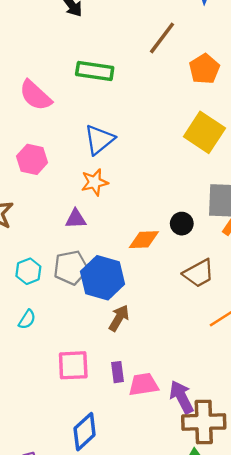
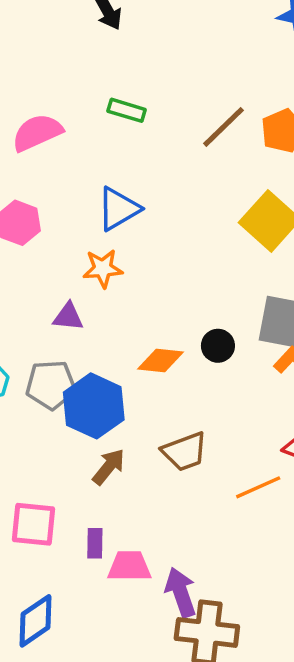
brown line: (162, 38) -> (224, 127), moved
green rectangle: (95, 71) -> (127, 110), size x0.7
pink semicircle: (35, 95) -> (37, 133), turned 105
brown trapezoid: (199, 273) -> (185, 452), moved

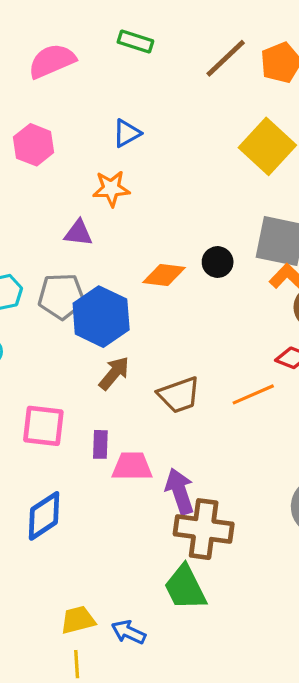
blue triangle: (118, 209) -> (127, 133), size x0.7
brown trapezoid: (185, 452) -> (179, 395), moved

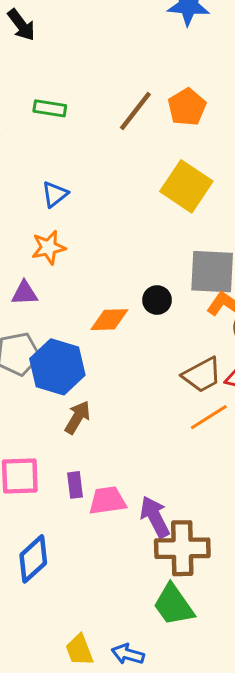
brown trapezoid: (179, 395) -> (202, 375), moved
yellow trapezoid: (78, 620) -> (79, 650), turned -88

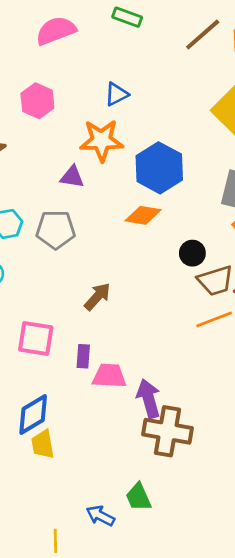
orange star: (48, 247) -> (101, 140), size x1.4
black circle: (157, 300) -> (192, 253), moved
blue hexagon: (57, 367) -> (159, 168), moved
green trapezoid: (174, 605) -> (138, 497), moved, size x0.7
yellow trapezoid: (79, 650) -> (43, 444), moved

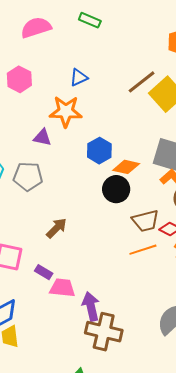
brown line: (203, 34) -> (142, 82), moved
blue hexagon: (159, 168) -> (99, 151), moved, size x0.7
orange diamond: (143, 215) -> (126, 167), moved
black circle: (192, 253) -> (116, 189), moved, size x1.4
purple rectangle: (83, 356) -> (44, 272), turned -66

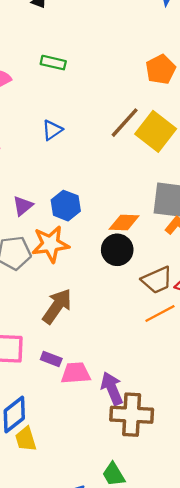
orange star: (66, 111) -> (50, 244), moved
purple triangle: (42, 138) -> (23, 206), turned -42
blue hexagon: (99, 151) -> (66, 206), moved
brown arrow: (57, 228) -> (57, 306), size x1.4

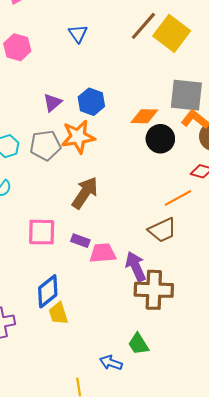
blue triangle: (52, 130) -> (78, 34), turned -30
black circle: (117, 250) -> (160, 139), moved
brown trapezoid: (157, 280) -> (162, 230), moved

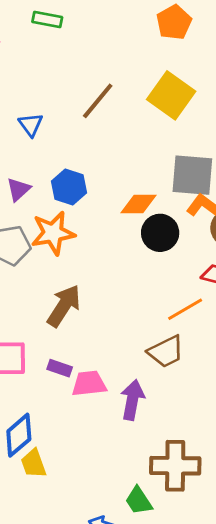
brown line: (143, 26) -> (98, 101), moved
blue triangle: (78, 34) -> (31, 125), moved
purple arrow: (136, 266) -> (132, 400), turned 36
brown cross: (154, 290) -> (175, 466), moved

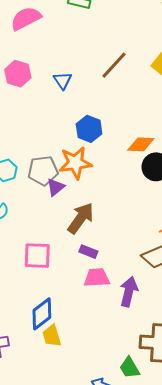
purple triangle: (19, 189) -> (56, 187), moved
purple rectangle: (60, 368) -> (88, 252), moved

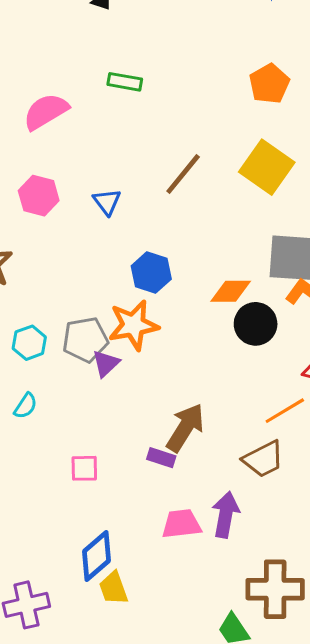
brown arrow: (81, 218) -> (185, 428), moved
pink square: (37, 256) -> (84, 468), size x0.7
pink trapezoid: (97, 278) -> (181, 524), moved

